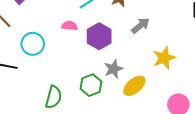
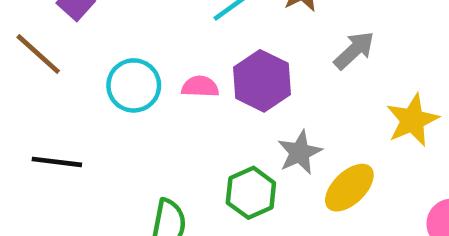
pink semicircle: (70, 26) -> (200, 87), moved
cyan circle: (33, 44) -> (134, 85), moved

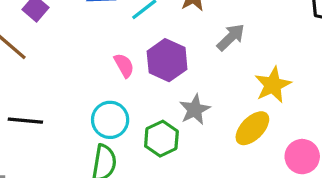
cyan circle: (134, 85) -> (110, 120), moved
pink semicircle: (200, 87) -> (124, 65), turned 60
yellow ellipse: (349, 188) -> (252, 128), moved

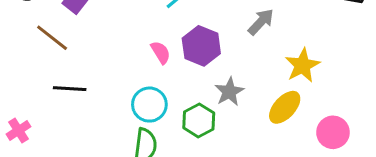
black line: (25, 121) -> (70, 89), moved

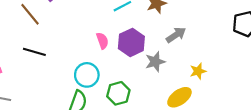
yellow star: (302, 65) -> (198, 71), size x0.7
gray star: (229, 92) -> (155, 62), moved

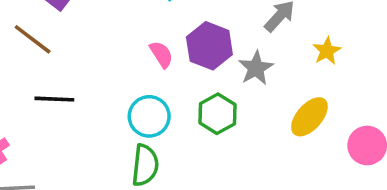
yellow star: (198, 71) -> (327, 51), moved
green hexagon: (118, 93) -> (217, 114), moved

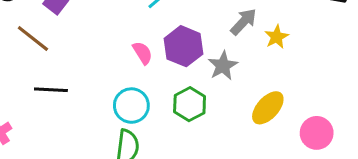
yellow star: (327, 51) -> (277, 37), moved

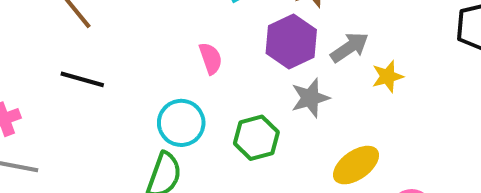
purple hexagon: (184, 46) -> (291, 41), moved

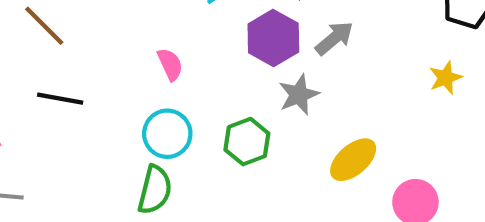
pink semicircle: (211, 58) -> (170, 64), moved
yellow star: (388, 76) -> (445, 78), moved

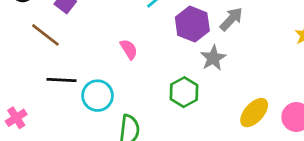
cyan circle: (167, 134) -> (98, 96), moved
yellow ellipse: (353, 160) -> (254, 113), moved

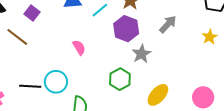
gray arrow: (231, 19) -> (168, 24), moved
black line: (61, 80) -> (30, 86), moved
yellow ellipse: (254, 113) -> (158, 95), moved

